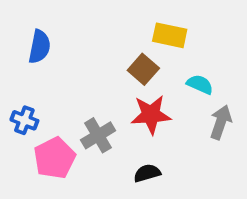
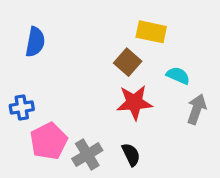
blue cross: (24, 120) -> (22, 107), turned -30
gray cross: (98, 135) -> (87, 155), moved
black semicircle: (147, 173) -> (131, 155), turned 80

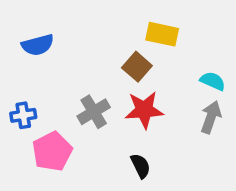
blue semicircle: (35, 42) -> (38, 45), turned 64
cyan semicircle: (178, 76) -> (213, 81), moved
gray cross: (87, 155) -> (94, 112), moved

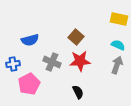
yellow rectangle: (162, 34) -> (119, 19), moved
blue semicircle: (38, 45) -> (30, 40), moved
gray cross: (94, 112) -> (52, 62), turned -36

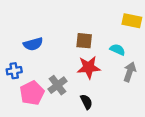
brown square: (76, 37) -> (84, 41), turned -35
cyan semicircle: (118, 45) -> (117, 50), moved
gray cross: (52, 62) -> (58, 85), moved, turned 30

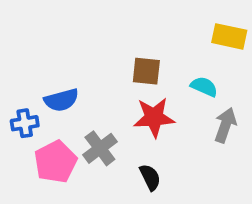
blue semicircle: (33, 44) -> (61, 100), moved

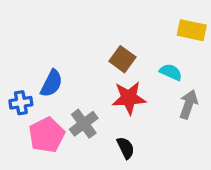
brown square: (146, 71) -> (122, 59), turned 30
blue semicircle: (61, 100) -> (51, 83), turned -48

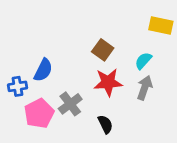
cyan semicircle: (171, 72) -> (143, 61), turned -72
gray arrow: (189, 104) -> (145, 88), moved

